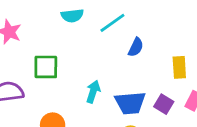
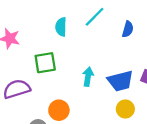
cyan semicircle: (72, 16) -> (61, 27), moved, turned 108
blue semicircle: (136, 47) -> (128, 29), moved

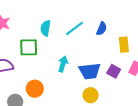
cyan line: (95, 17) -> (75, 28), moved
cyan semicircle: (61, 27) -> (46, 28), moved

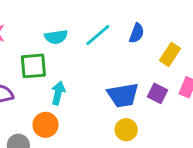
cyan semicircle: (46, 28) -> (56, 37), turned -105
yellow rectangle: (124, 45) -> (170, 54), turned 42
cyan arrow: (63, 64) -> (58, 93), moved

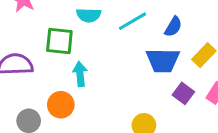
cyan arrow: (58, 93) -> (80, 74), turned -30
blue trapezoid: (123, 95) -> (163, 60), moved

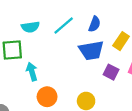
orange circle: (61, 105) -> (47, 97), moved

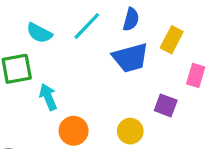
cyan semicircle: (30, 27) -> (39, 33), turned 42
purple square: (111, 72) -> (166, 105), moved

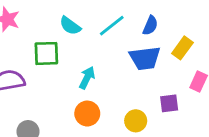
cyan arrow: (48, 97) -> (87, 78), moved, turned 40
purple square: (166, 105) -> (169, 103), turned -36

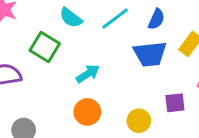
green square: (46, 53) -> (45, 47), turned 32
cyan arrow: (87, 78) -> (88, 74), turned 30

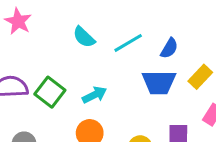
green square: (45, 47) -> (50, 92), moved

